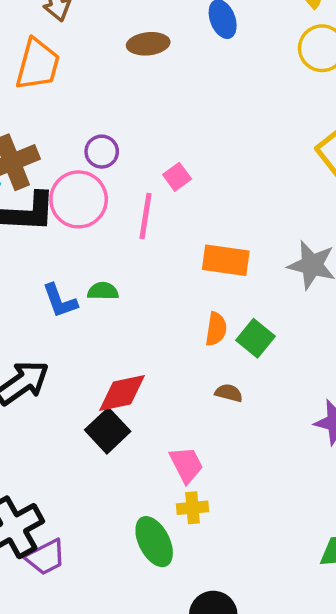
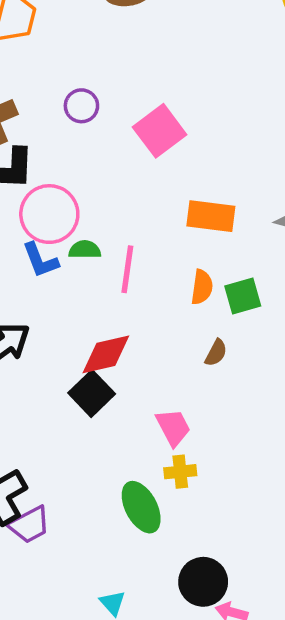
pink square: (177, 177) -> (160, 131), size x1.8
pink circle: (79, 199) -> (49, 214), moved
pink line: (145, 216) -> (127, 269), moved
green square: (256, 338) -> (243, 296), turned 36
brown semicircle: (229, 393) -> (216, 353), turned 104

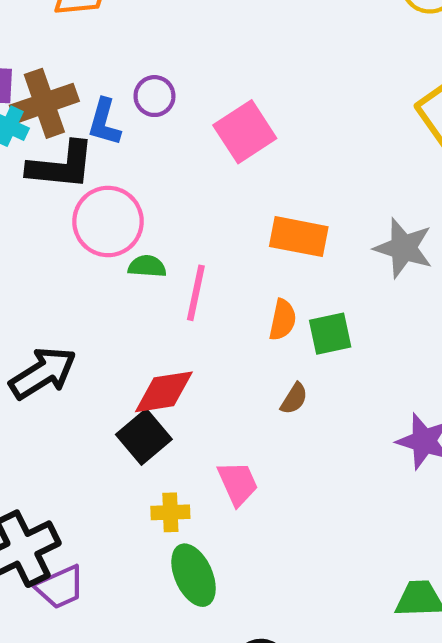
blue L-shape: (40, 260) -> (104, 122), moved, turned 33
yellow cross: (180, 472) -> (170, 512), moved

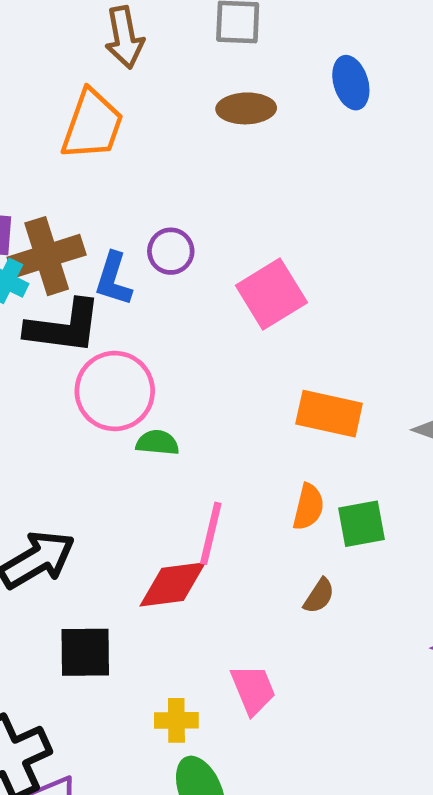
pink line: (196, 293) -> (211, 533), moved
black square: (144, 437) -> (85, 652), moved, turned 38

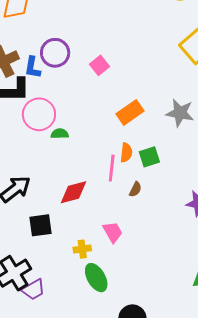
purple circle: (171, 251) -> (55, 53), size x1.5
pink square: (271, 294) -> (99, 65), size x0.7
orange rectangle: (329, 414) -> (130, 112), turned -40
pink line: (211, 533) -> (112, 168), moved

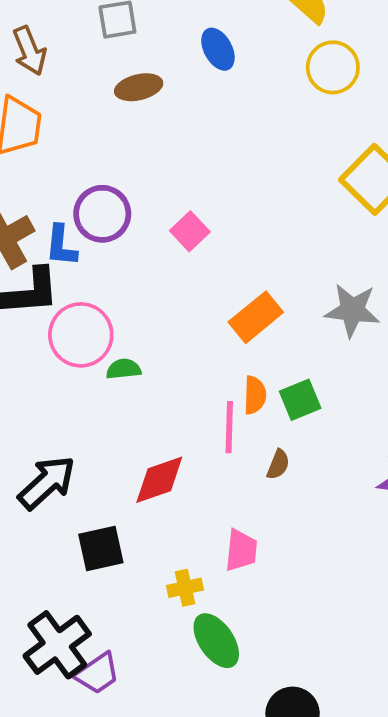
pink trapezoid: (113, 232) -> (241, 550), turned 40

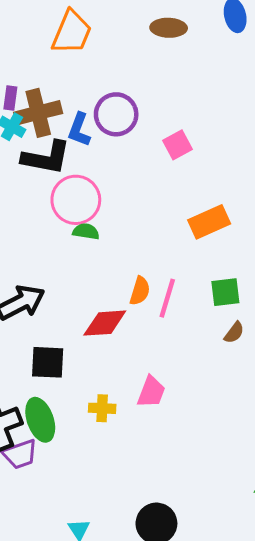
green semicircle: (124, 369) -> (86, 231), moved
orange semicircle: (255, 395) -> (140, 291), moved
brown semicircle: (278, 464) -> (234, 333), moved
green ellipse: (216, 641) -> (40, 420), moved

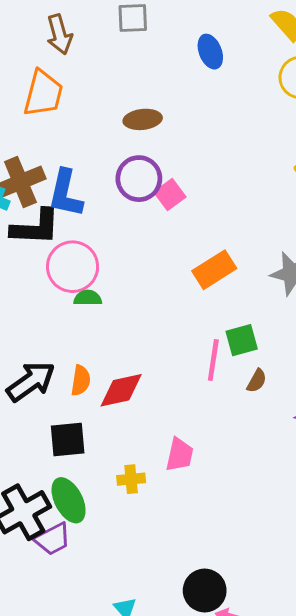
brown ellipse: (169, 28) -> (143, 119), moved
purple circle: (116, 114) -> (139, 179), moved
blue L-shape: (79, 130) -> (66, 193), size x1.4
orange semicircle: (140, 291) -> (81, 380), moved
pink line: (167, 298) -> (213, 360), moved

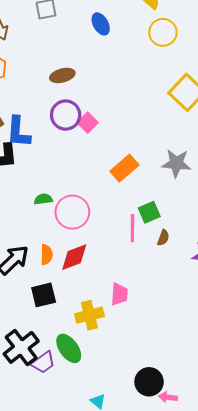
pink circle: (73, 267) -> (72, 212), moved
yellow cross: (131, 479) -> (89, 315), size x1.5
green ellipse: (69, 500) -> (69, 348), moved

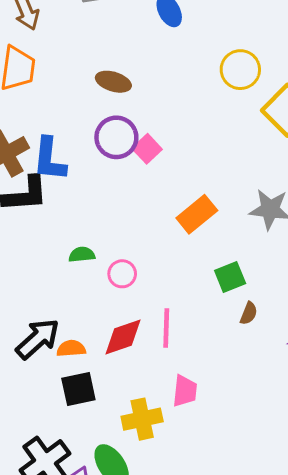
yellow circle: (163, 32) -> (240, 70), moved
brown ellipse: (62, 75) -> (113, 82), turned 30
pink circle: (72, 212) -> (122, 274), size x0.6
pink line: (132, 228) -> (166, 328), moved
orange semicircle: (47, 255) -> (71, 349), moved, turned -96

